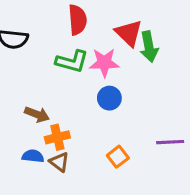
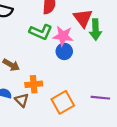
blue circle: (109, 98) -> (64, 51), moved
orange cross: (57, 137) -> (34, 84), moved
orange square: (118, 157) -> (63, 102), size x1.5

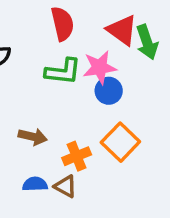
orange square: (63, 102) -> (120, 142), moved

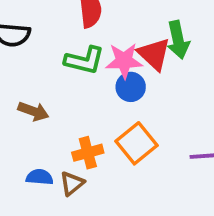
red triangle: (122, 30) -> (154, 54), moved
brown arrow: (33, 137) -> (33, 111), moved
brown triangle: (65, 186) -> (72, 183), turned 45

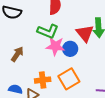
pink star: (124, 61) -> (55, 46), moved
brown arrow: (33, 111) -> (17, 54), turned -84

